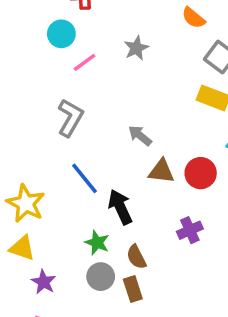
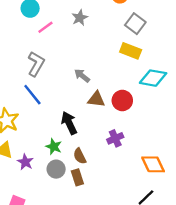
blue line: (85, 178) -> (32, 95), moved
purple star: (44, 282) -> (25, 162), moved

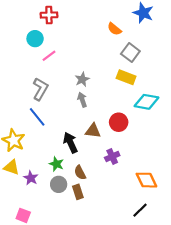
gray star: (80, 18) -> (82, 79), moved
gray arrow: (82, 76) -> (82, 100), turned 32
brown triangle: (96, 99) -> (93, 131), moved

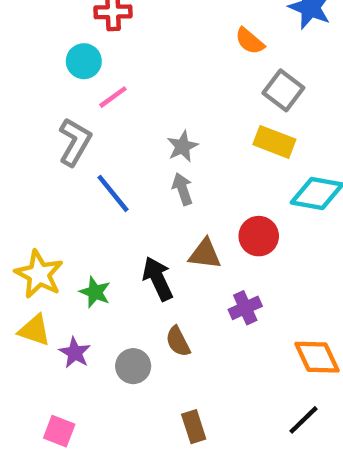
gray L-shape: (40, 89) -> (75, 142), moved
blue line: (37, 117) -> (113, 193), moved
green star: (56, 164) -> (95, 292), moved
brown rectangle: (78, 192) -> (194, 427), moved

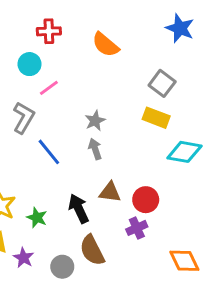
orange semicircle: (250, 41) -> (105, 45), moved, size x1.4
red circle: (259, 236) -> (146, 200), moved
brown semicircle: (178, 341) -> (92, 250), size x1.5

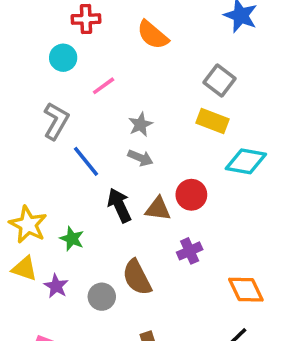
pink line: (49, 88) -> (104, 86), moved
gray arrow: (95, 149) -> (140, 158), turned 132
red circle: (146, 200) -> (191, 195), moved
black arrow: (79, 209) -> (119, 205), moved

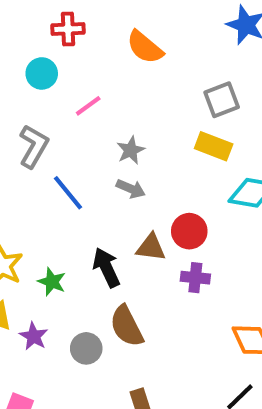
gray square: (219, 81) -> (222, 100), turned 32
black arrow: (119, 205) -> (106, 268), moved
purple cross: (190, 251) -> (195, 278), moved, turned 30

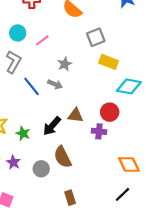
cyan circle: (42, 73) -> (18, 33), moved
gray square: (222, 100) -> (96, 37), moved
gray arrow: (131, 189) -> (55, 84), moved
red circle: (189, 231) -> (110, 112), moved
black arrow: (106, 268) -> (52, 126), turned -114

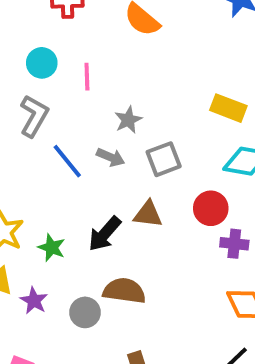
gray square: (96, 37) -> (164, 159), moved
pink line: (42, 40) -> (87, 77), turned -56
yellow rectangle: (109, 62) -> (228, 108), moved
purple cross: (99, 131) -> (234, 244), moved
brown semicircle: (63, 157) -> (124, 291), turned 125

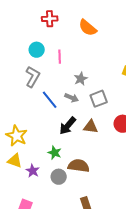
black arrow: (105, 234) -> (68, 126), moved
green star: (52, 248) -> (55, 153), moved

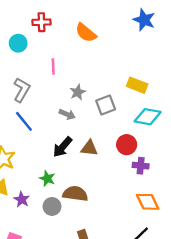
cyan circle: (37, 50) -> (18, 43), moved
gray square: (99, 99) -> (106, 105), moved
blue line: (50, 100) -> (24, 121), moved

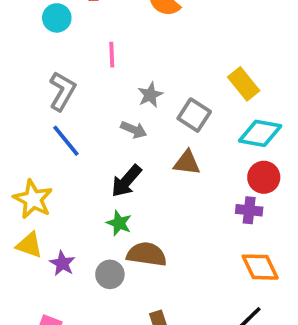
yellow rectangle: (137, 85) -> (244, 84), turned 30
gray square: (106, 105) -> (194, 115), turned -36
red circle: (127, 145) -> (264, 177), moved
brown triangle: (89, 148) -> (187, 163), moved
green star: (47, 178) -> (119, 223), moved

